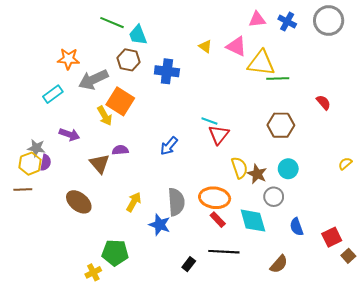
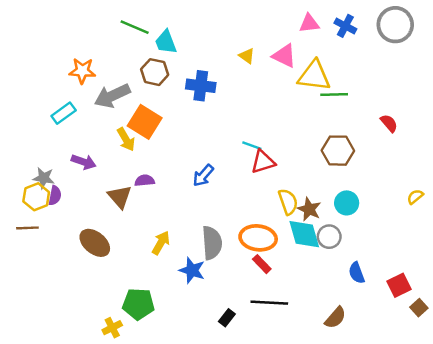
red triangle: (219, 135) -> (263, 162), turned 35
cyan diamond: (253, 221) -> (304, 234), moved

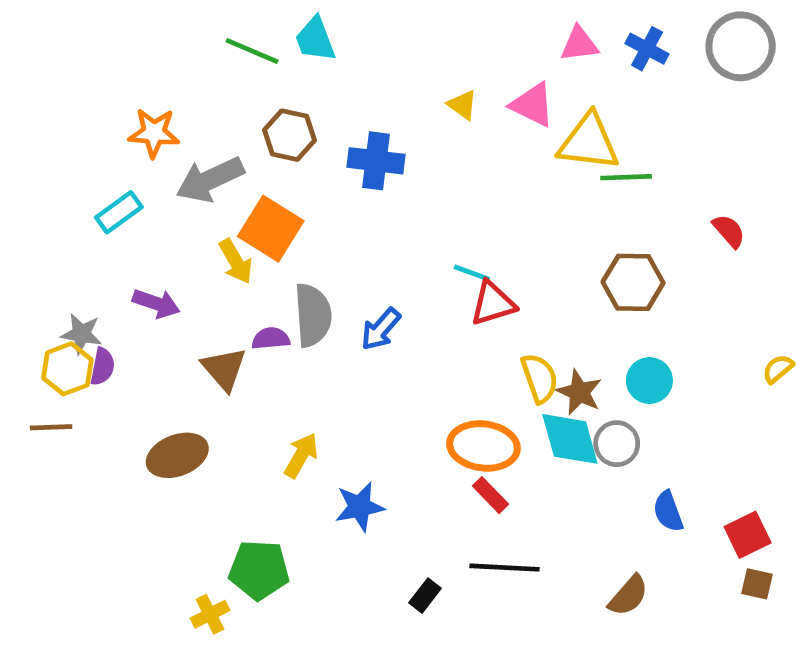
cyan trapezoid: (166, 42) -> (315, 39), moved
brown ellipse: (95, 243) -> (177, 455), turned -60
gray semicircle: (212, 243) -> (313, 315), moved
blue star: (192, 270) -> (360, 507), turned -30
brown square: (419, 308) -> (757, 584), moved, turned -35

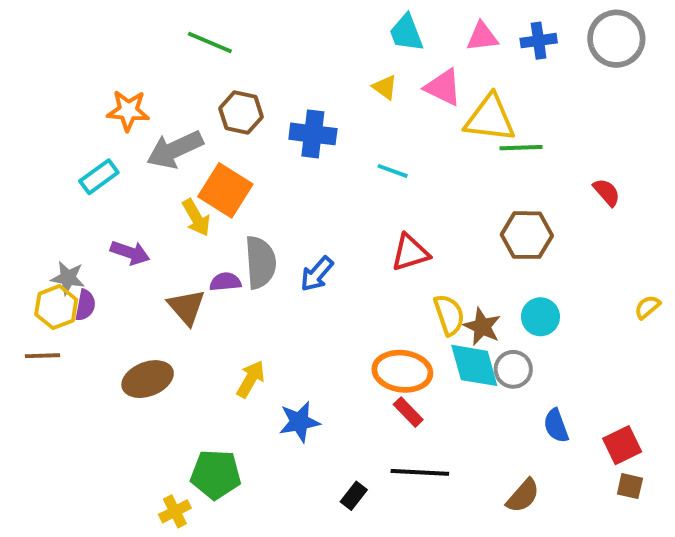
cyan trapezoid: (315, 39) -> (406, 33), moved
blue cross: (647, 49) -> (539, 41), turned -36
cyan line: (472, 273) -> (393, 171), moved

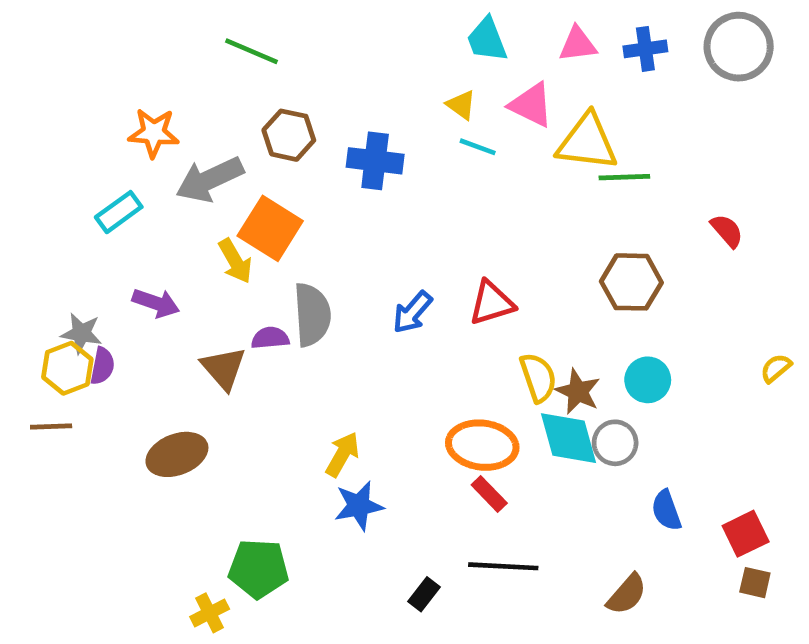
cyan line: (393, 171) -> (478, 147), moved
blue arrow: (317, 274) -> (412, 312), moved
yellow arrow: (251, 379) -> (342, 454), moved

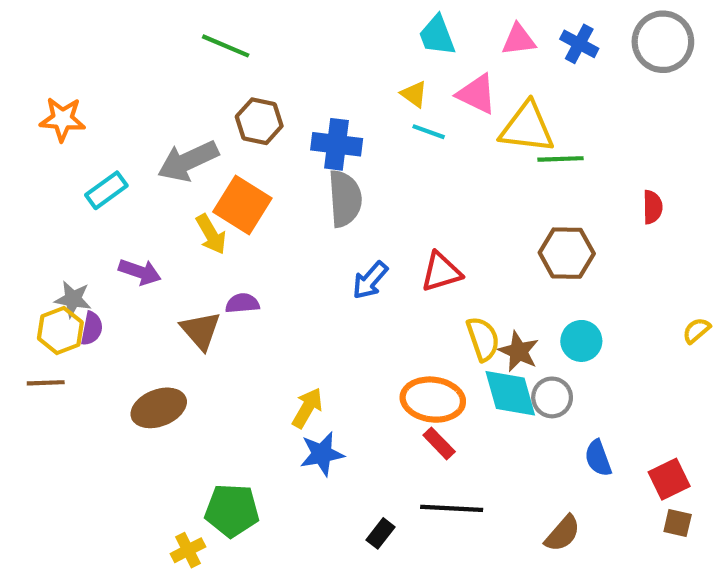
blue cross: (645, 49) -> (579, 44), turned 36
orange star: (154, 133) -> (62, 119), moved
red semicircle: (727, 231) -> (652, 207), turned 40
gray semicircle: (312, 315) -> (345, 199), moved

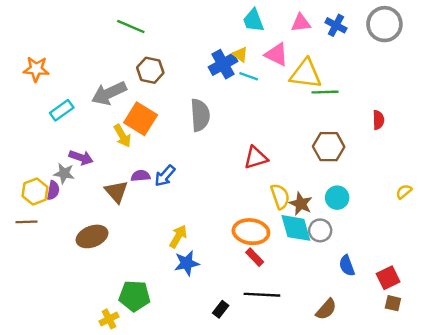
blue cross: (337, 144) -> (223, 64), moved, turned -36
blue arrow: (370, 280) -> (165, 176), moved
gray star: (73, 299) -> (64, 173), moved

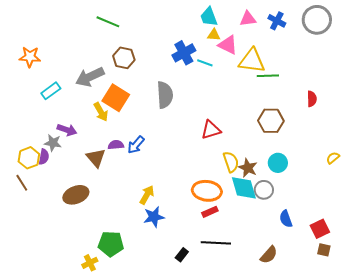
yellow triangle: (240, 54) -> (214, 35), moved, turned -32
brown line: (26, 222) -> (22, 183), turned 60
red rectangle: (255, 257) -> (210, 212), turned -70

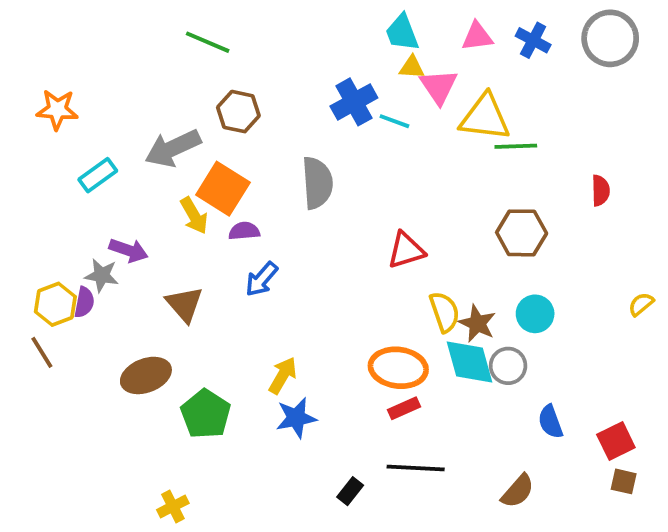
pink triangle: (228, 45) -> (439, 87), turned 30
purple semicircle: (116, 145) -> (244, 231), moved
green pentagon: (111, 244) -> (206, 414), moved, turned 30

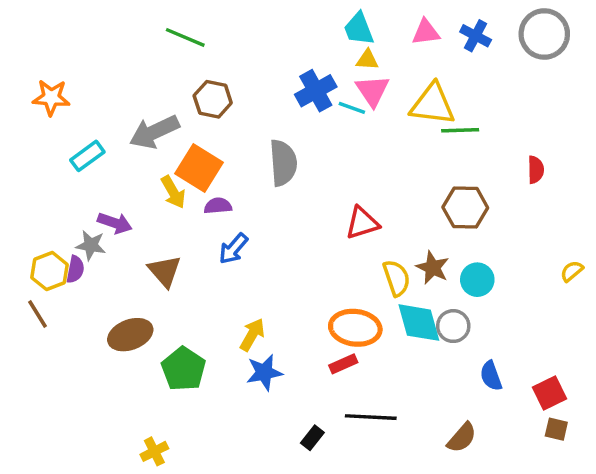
pink triangle: (439, 87) -> (372, 91), moved
brown star: (477, 323) -> (433, 268), moved
red rectangle: (404, 408) -> (343, 364), moved

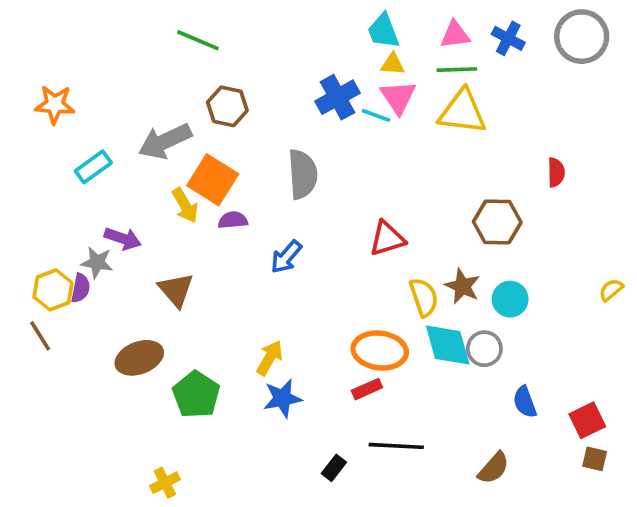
green line: (460, 130) -> (457, 70), moved
red semicircle: (536, 170) -> (556, 172), moved
blue arrow: (233, 249) -> (286, 257), moved

